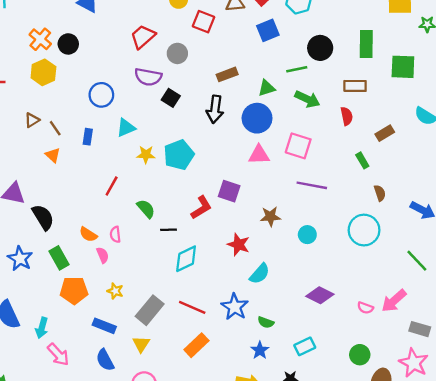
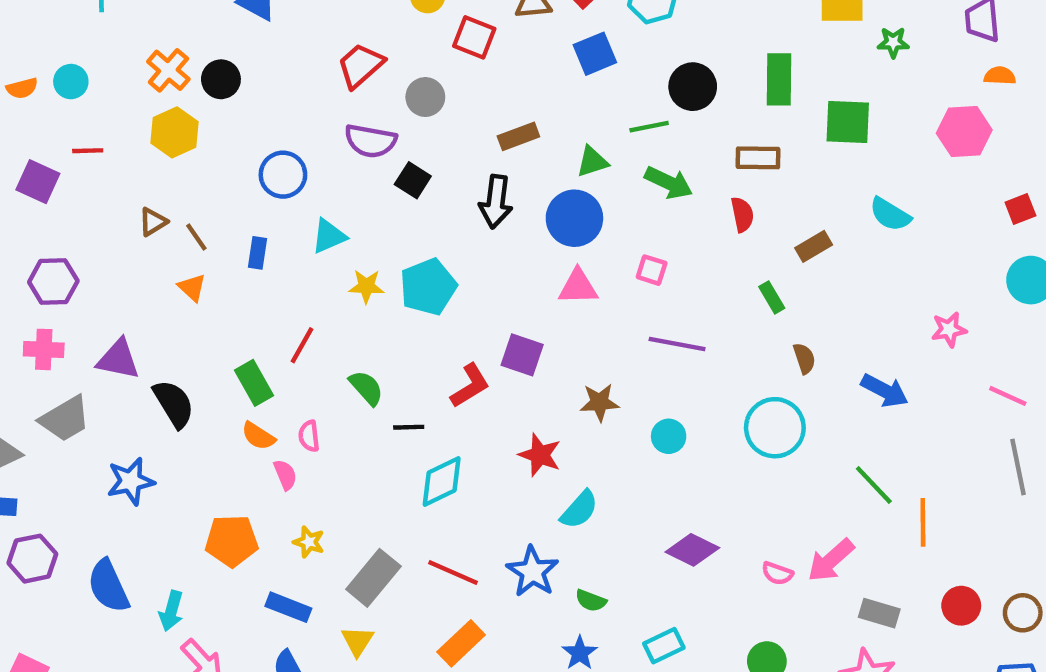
pink square: (298, 146) -> (652, 270), size x0.6
green rectangle: (59, 258) -> (254, 383), moved
blue star: (20, 259) -> (131, 481), turned 30

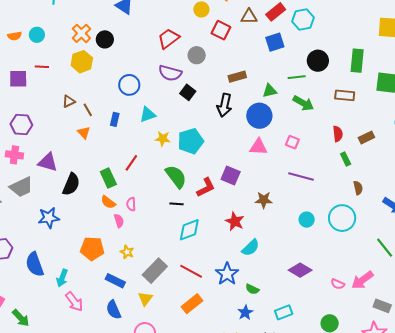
purple square: (38, 182) -> (18, 79), turned -30
red semicircle: (742, 215) -> (338, 134), moved
green semicircle: (366, 388) -> (176, 177), moved, size x1.4
black semicircle: (174, 404) -> (71, 184), turned 50
cyan circle: (669, 436) -> (307, 220), moved

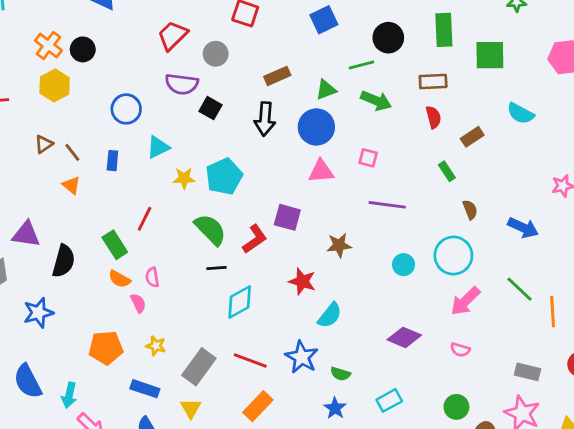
red semicircle: (338, 134) -> (433, 117), moved
pink arrow: (362, 280) -> (465, 301), moved

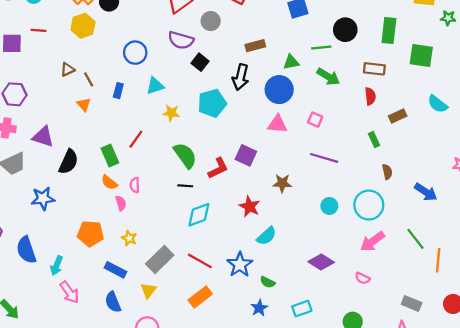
cyan pentagon: (224, 177) -> (212, 103), moved

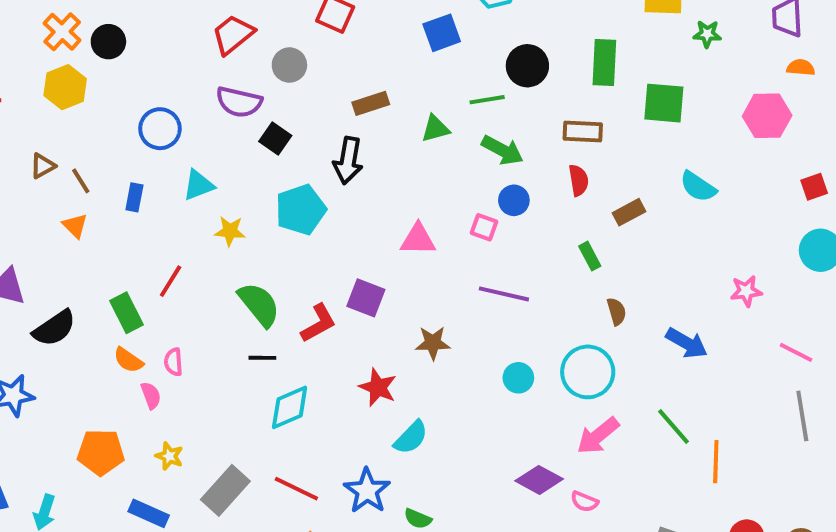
blue circle: (279, 90) -> (514, 200), moved, size x0.6
black semicircle: (69, 162) -> (54, 328), turned 35
purple diamond: (321, 262) -> (539, 480), moved

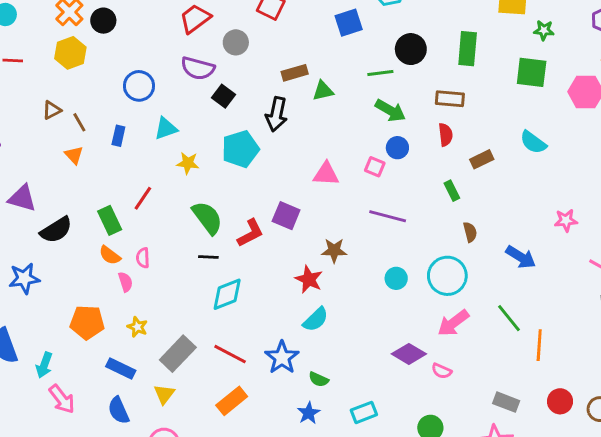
green square: (664, 103) -> (532, 72), moved
green triangle: (435, 129) -> (323, 91), moved
red star: (378, 387) -> (309, 279), moved

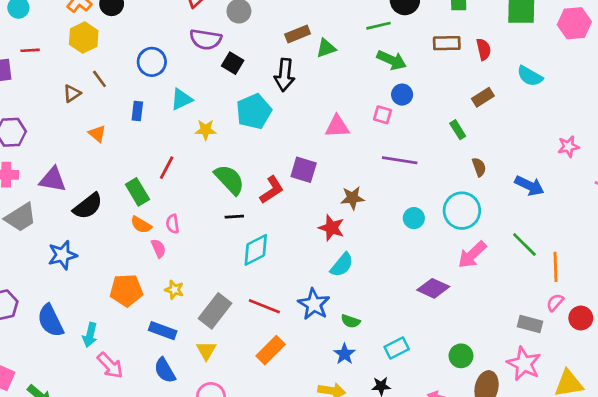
brown line: (79, 122) -> (99, 79), moved
red semicircle: (446, 135) -> (484, 49), moved
pink semicircle: (442, 371) -> (555, 303), moved, turned 114

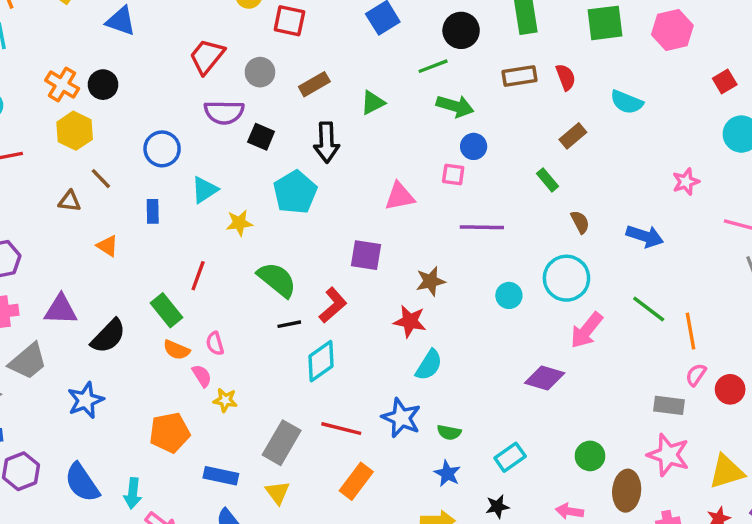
brown rectangle: (298, 34) -> (314, 84), moved
brown triangle: (72, 93) -> (70, 201), turned 48
red L-shape: (272, 190) -> (333, 305), moved
yellow star: (174, 290) -> (225, 400), moved

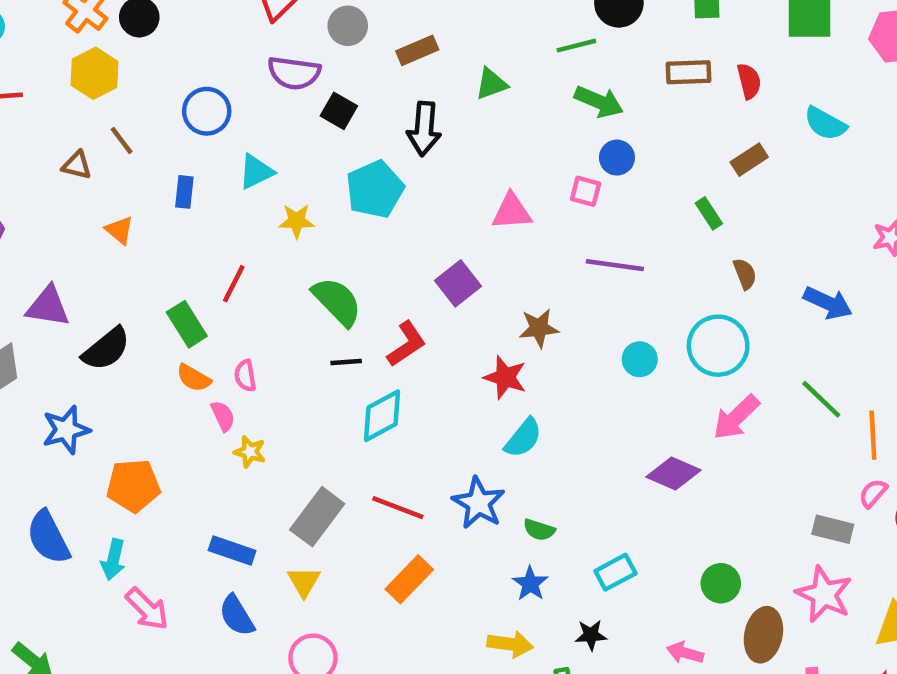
purple square: (366, 255) -> (458, 283), turned 36
orange pentagon: (170, 433) -> (133, 486), moved

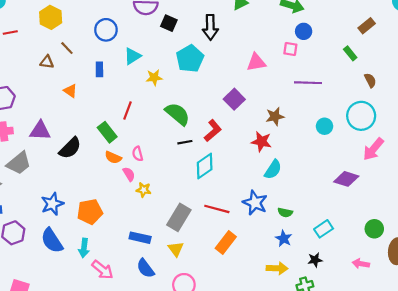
blue star: (66, 430) -> (52, 204), moved

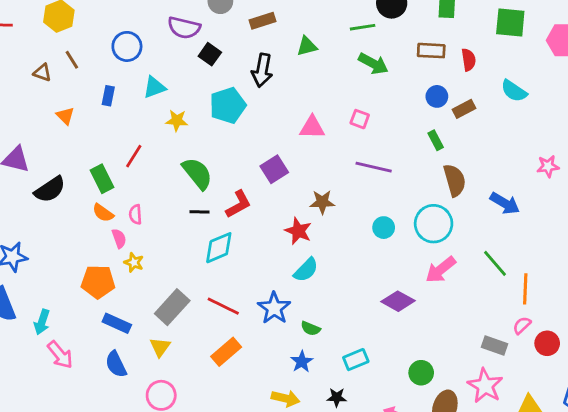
blue circle: (304, 31) -> (437, 96), moved
brown semicircle: (370, 80) -> (455, 180), size x1.6
orange pentagon: (90, 212) -> (98, 282), moved

